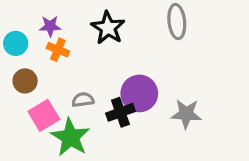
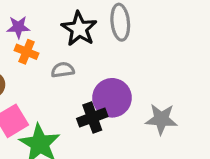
gray ellipse: (177, 22) -> (120, 22), moved
gray semicircle: (83, 100) -> (63, 70), moved

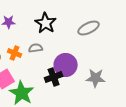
gray ellipse: (120, 22) -> (89, 28), moved, turned 70
orange cross: (27, 52) -> (15, 53), moved

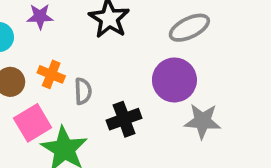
gray semicircle: (36, 48) -> (83, 91), moved, turned 96
purple circle: (66, 65) -> (174, 80), moved

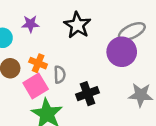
purple circle: (174, 80) -> (122, 52), moved
pink square: (33, 123) -> (36, 86), moved

